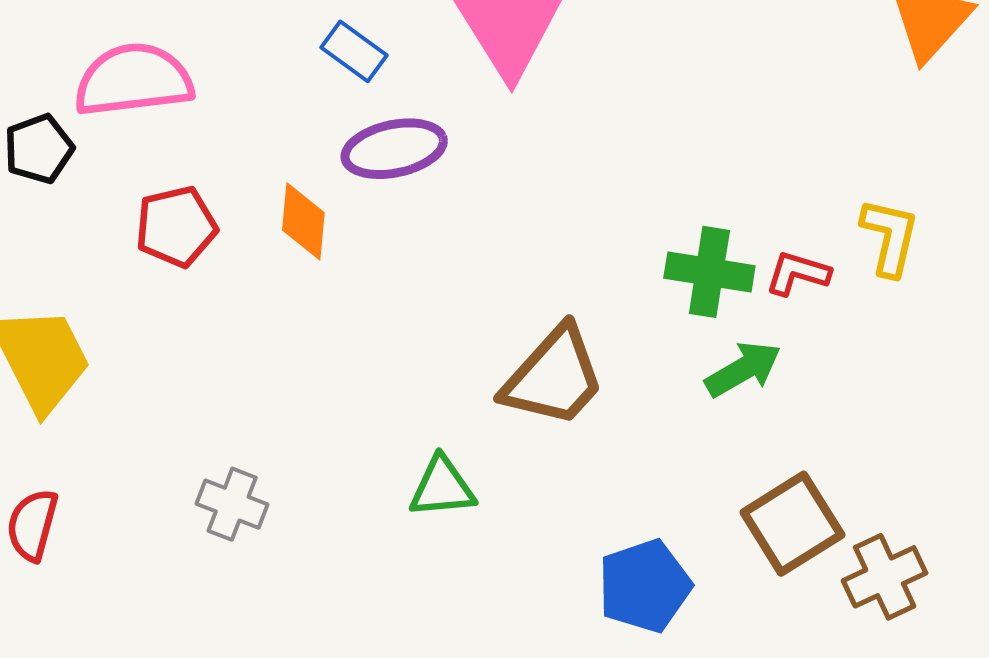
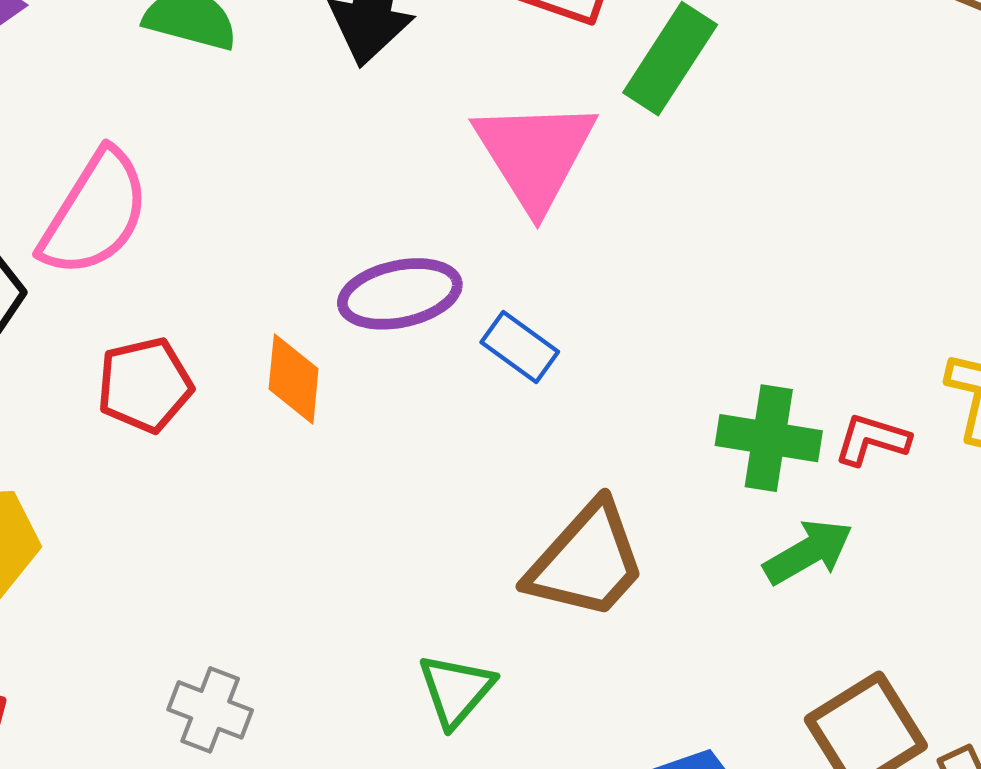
blue rectangle: (354, 51) -> (520, 347), moved
pink semicircle: (133, 80) -> (95, 213), turned 129
green triangle: (442, 487) -> (456, 690), turned -44

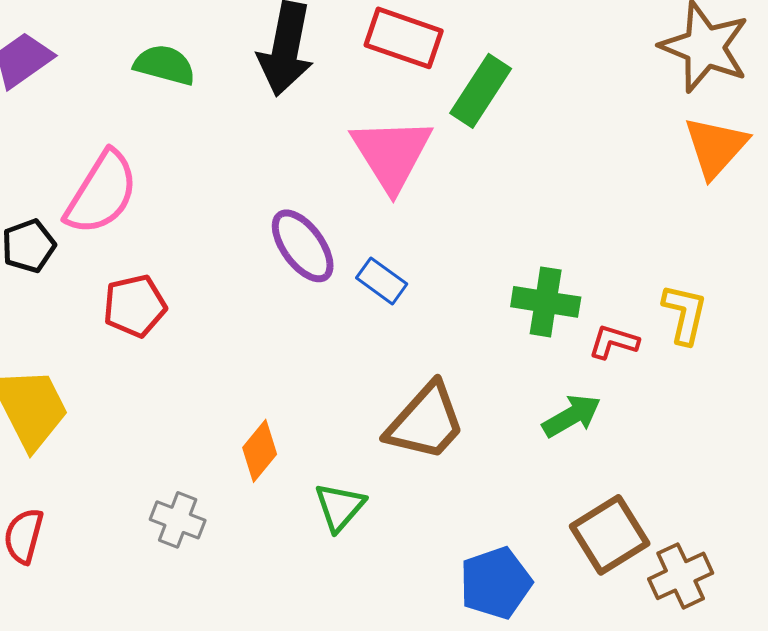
purple ellipse: (400, 294) -> (303, 246), turned 66
orange diamond: (294, 379) -> (260, 451), moved, turned 34
green cross: (769, 438) -> (546, 302), moved

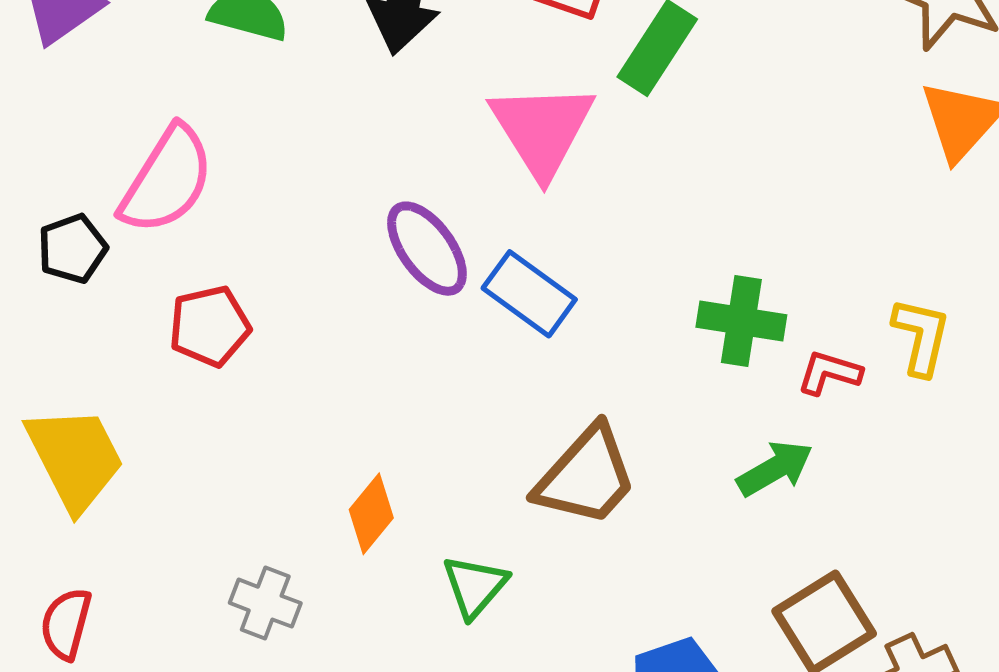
blue rectangle: (382, 281) -> (529, 294), size x1.4

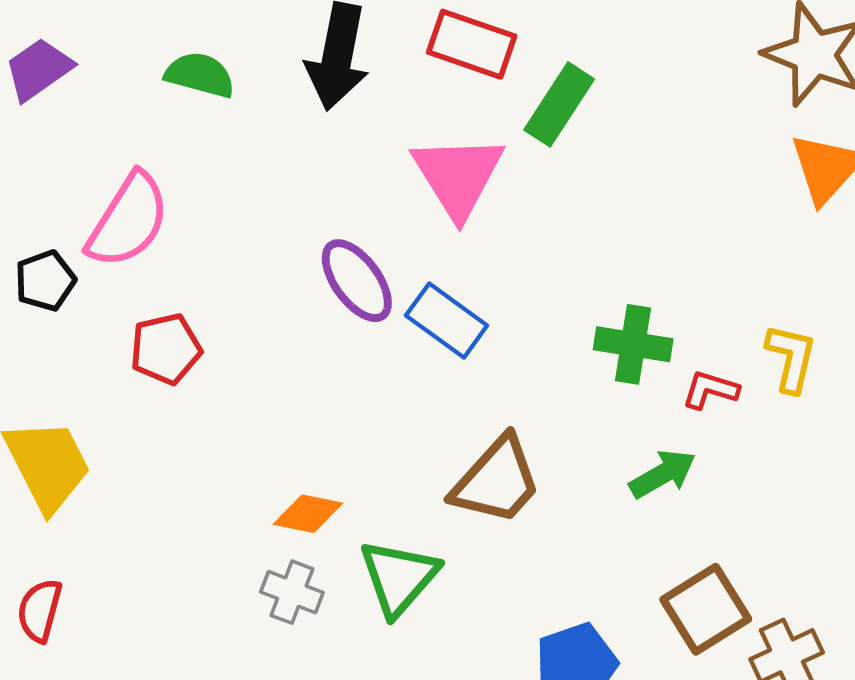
orange diamond: (371, 514) -> (308, 514), turned 62
green triangle: (475, 586) -> (399, 577), size x1.4
gray cross: (265, 603) -> (292, 592), moved

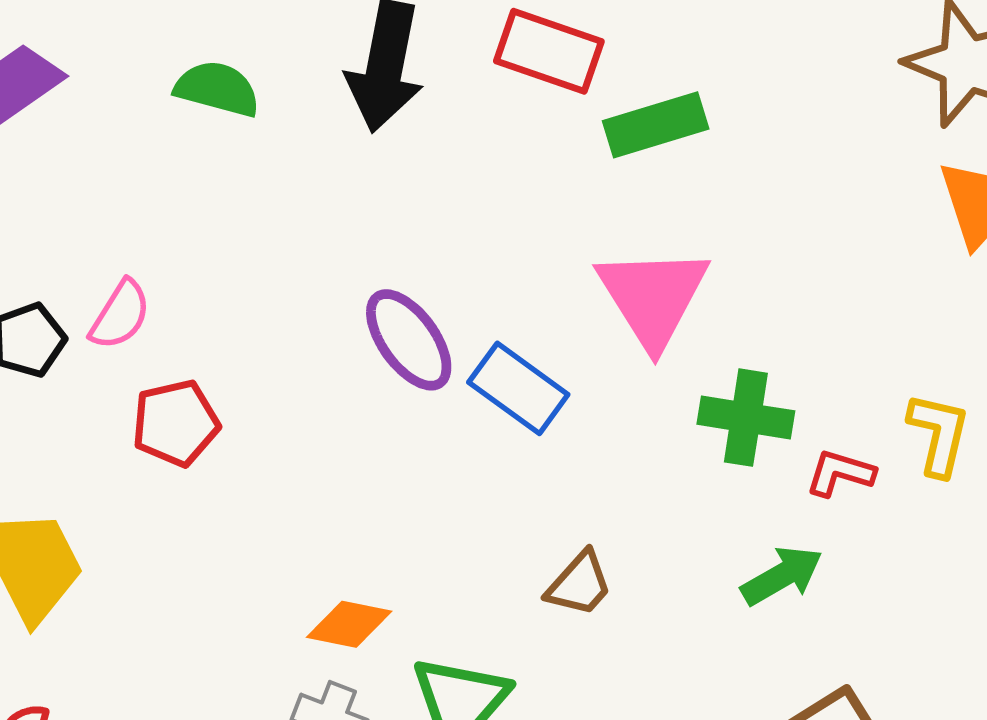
green rectangle: (559, 104) -> (656, 125), turned 40
pink triangle: (458, 176) -> (653, 297), moved
pink semicircle: (128, 220) -> (120, 315), moved, size x0.6
brown trapezoid: (497, 481) -> (579, 584), size x0.6

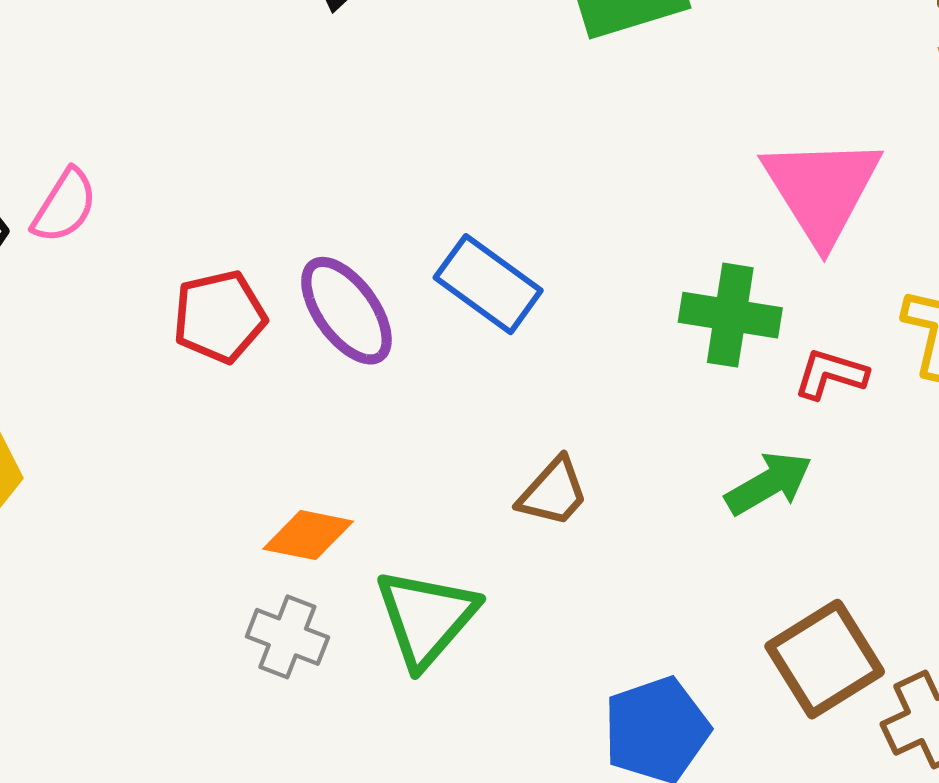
pink triangle: (653, 297) -> (822, 190), moved
purple ellipse: (409, 340) -> (346, 311), moved
red pentagon: (176, 423) -> (220, 317), moved

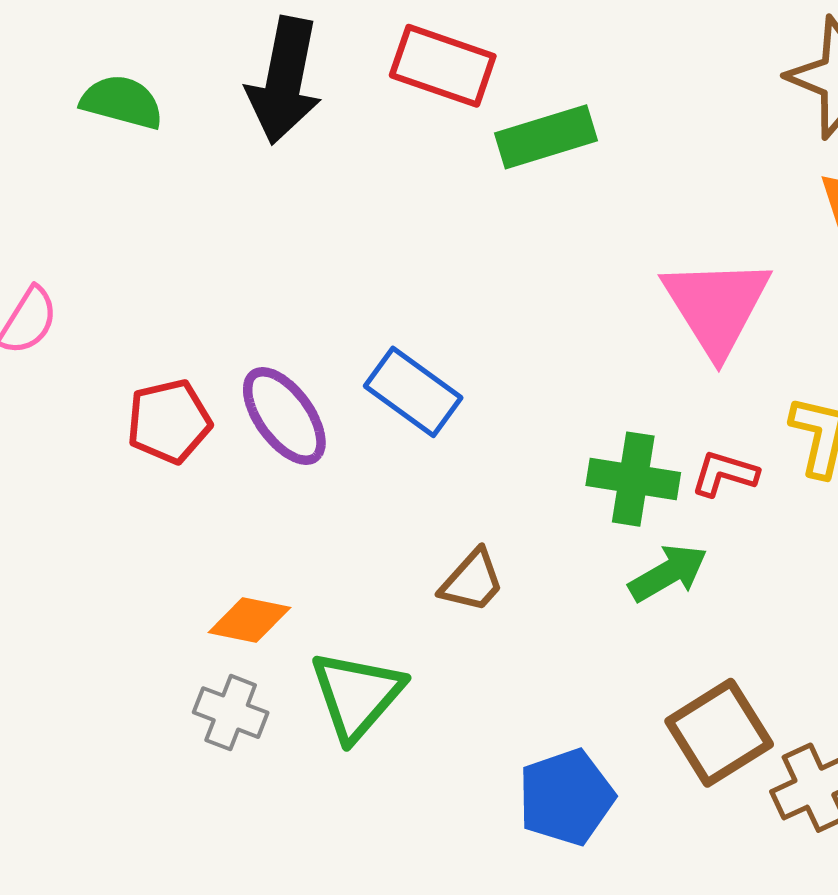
green cross: (730, 315) -> (633, 479), moved

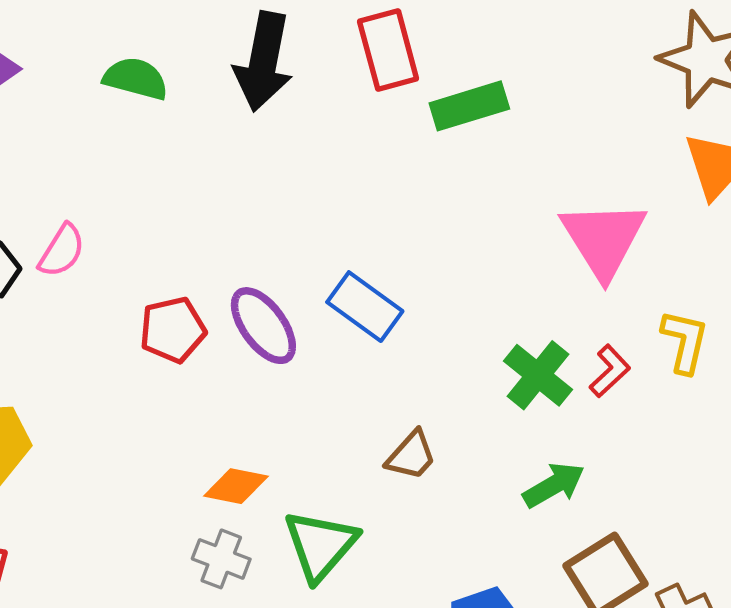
red rectangle: (443, 66) -> (388, 50), turned 56
red L-shape: (724, 474) -> (610, 371), turned 120
green cross: (633, 479) -> (538, 375), turned 30
green arrow: (668, 573) -> (554, 485), moved

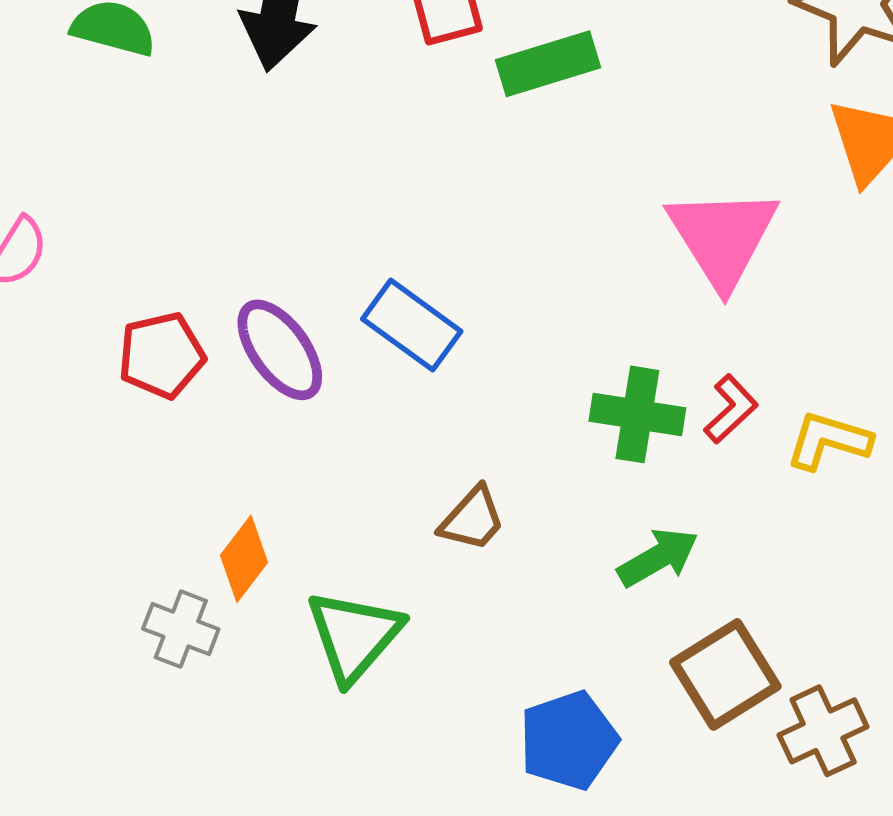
yellow L-shape: (685, 341) -> (829, 441), moved, turned -86
green cross: (538, 375) -> (637, 414), turned -30
orange diamond: (236, 486) -> (244, 559), turned -64
gray cross: (221, 559) -> (181, 629), moved

